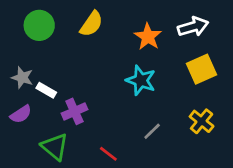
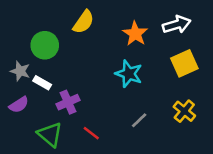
green circle: (39, 25) -> (45, 45), moved
red line: (108, 154) -> (91, 133), moved

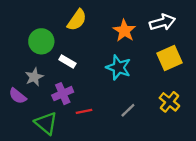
gray star: (20, 71) -> (34, 77), moved, turned 30
white rectangle: (42, 83) -> (67, 62), moved
purple semicircle: (19, 105) -> (18, 96), turned 72
red line: (91, 133) -> (84, 111), moved, turned -49

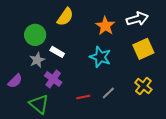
gray star: (34, 77) -> (37, 60), moved
purple cross: (63, 94) -> (53, 79), turned -30
purple semicircle: (18, 96) -> (15, 81), turned -84
red line: (84, 111) -> (83, 97), moved

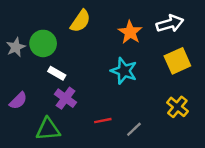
white rectangle: (57, 52) -> (57, 73), moved
gray star: (37, 60) -> (16, 47), moved
gray line: (108, 93) -> (134, 129), moved
green triangle: (39, 104) -> (48, 129), turned -45

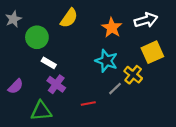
gray star: (16, 47) -> (13, 19), moved
yellow cross: (177, 107) -> (133, 75), moved
gray line: (134, 129) -> (115, 89), moved

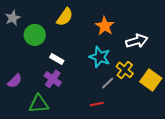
white arrow: (146, 20) -> (137, 41), moved
yellow square: (152, 52) -> (151, 80), moved, turned -30
white rectangle: (49, 63) -> (57, 59), moved
red line: (88, 104) -> (97, 104), moved

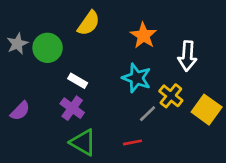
gray star: (13, 18) -> (17, 44), moved
white arrow: (137, 41) -> (187, 56), turned 110
green triangle: (39, 104) -> (83, 142), moved, turned 35

